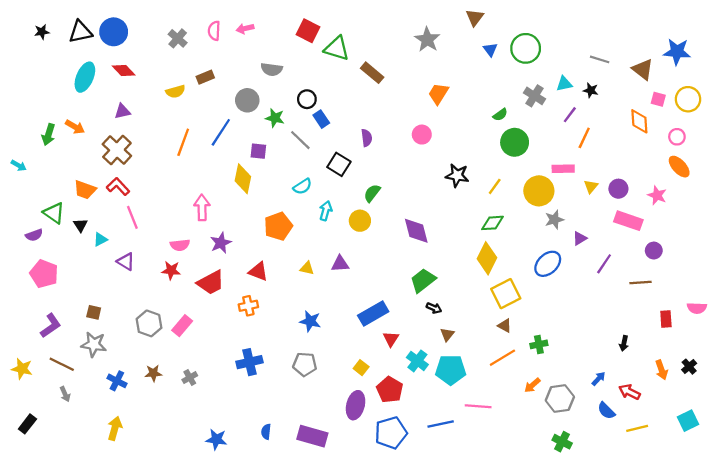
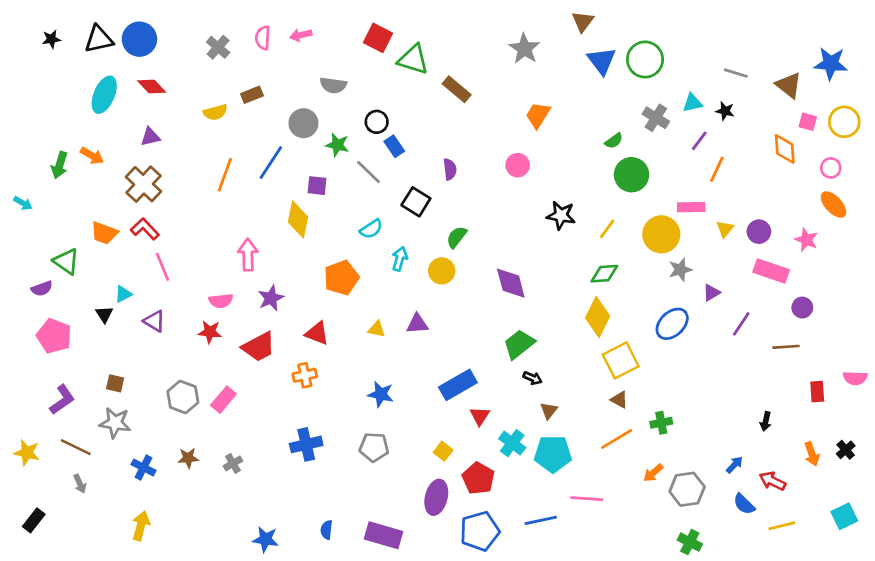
blue triangle: (490, 49) -> (602, 61), size x1.6
black triangle: (80, 225) -> (104, 314), moved

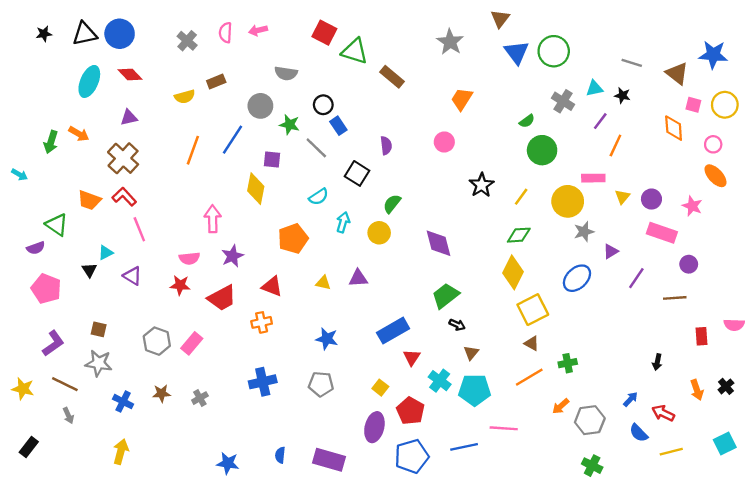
black star: (561, 215) -> (482, 185), turned 30

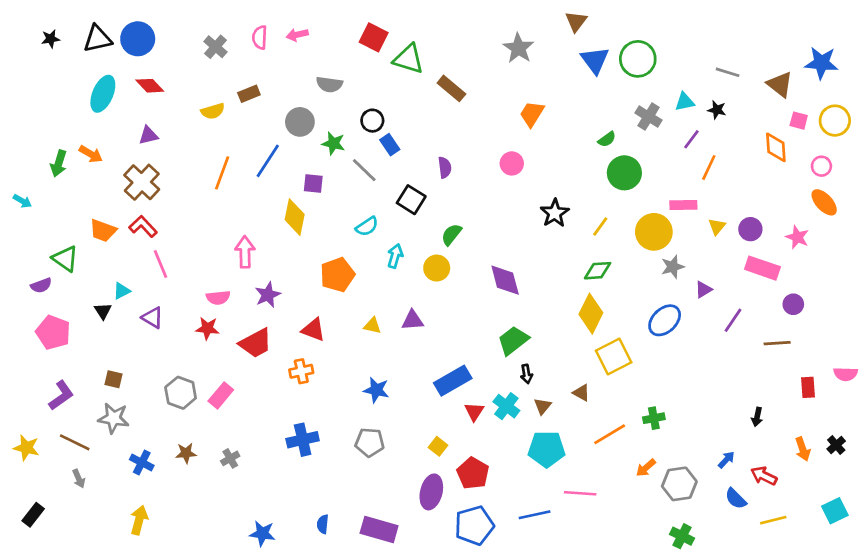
black arrow: (457, 325) -> (526, 374), turned 56
brown triangle: (532, 343) -> (581, 393), moved
cyan cross: (440, 381) -> (506, 406), moved

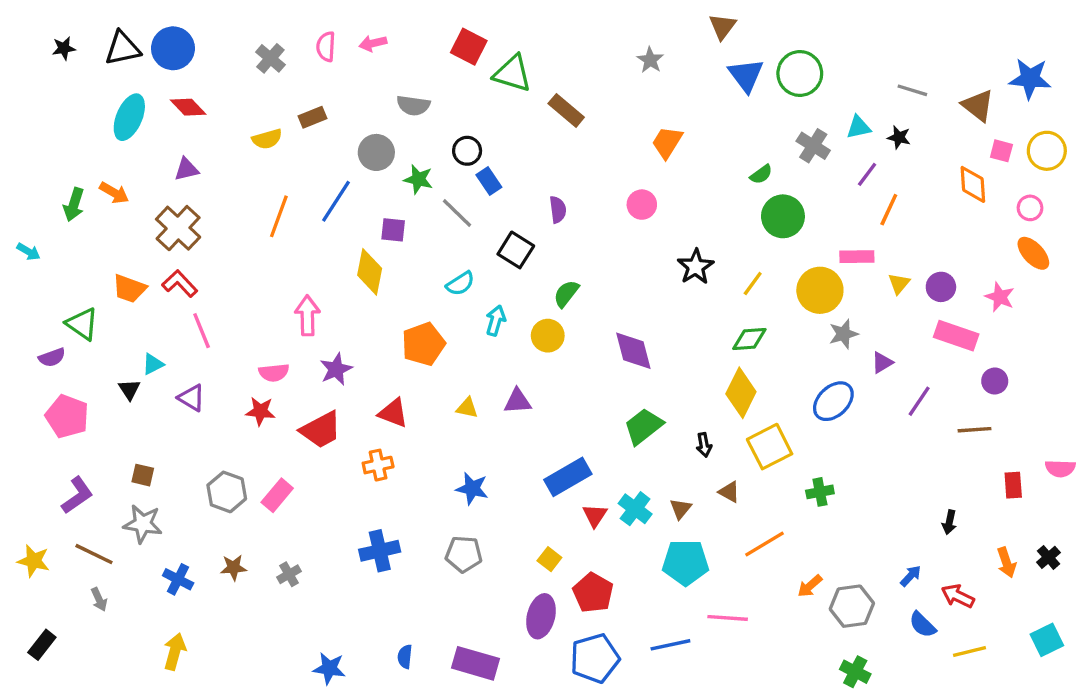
gray star: (518, 48) -> (650, 60), size x0.7
black arrow: (526, 374) -> (704, 445), moved
green cross: (654, 418) -> (820, 492), moved

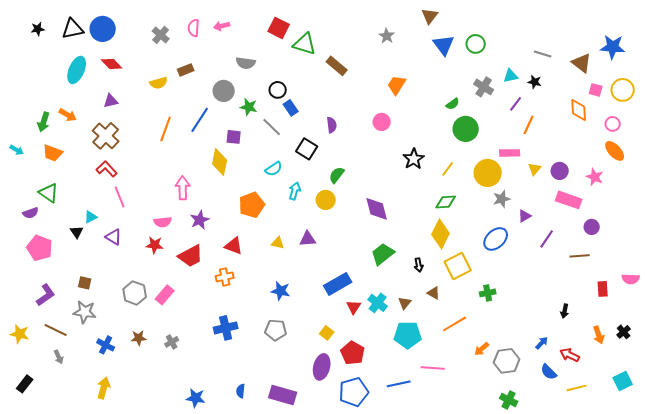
green circle: (800, 73) -> (476, 44), size x0.7
orange trapezoid: (129, 289) -> (53, 153), moved

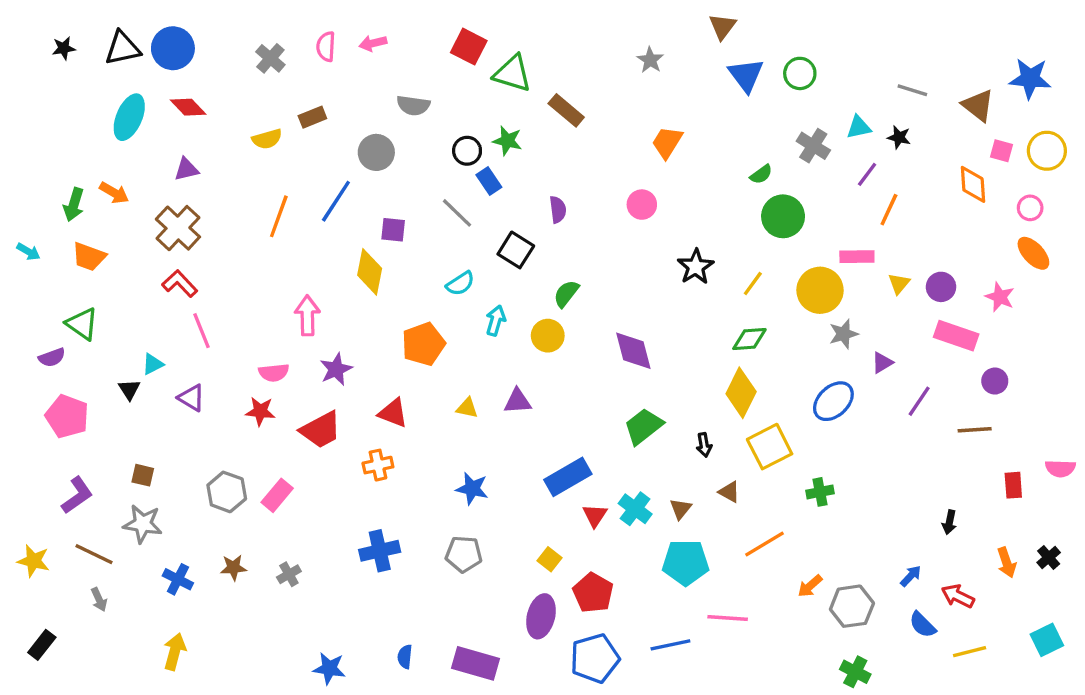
green star: (249, 107) -> (507, 141), moved

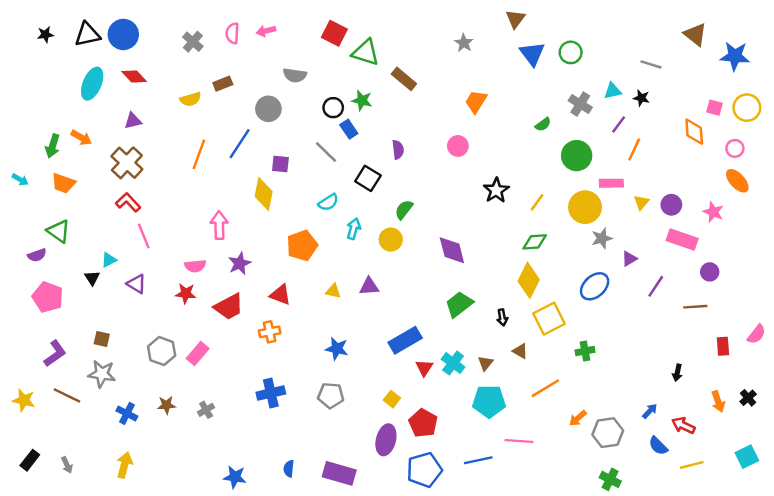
brown triangle: (978, 105) -> (695, 34), moved
green circle: (783, 216) -> (577, 156), moved
pink semicircle: (1060, 468) -> (756, 334), turned -54
gray arrow: (99, 600) -> (67, 465), moved

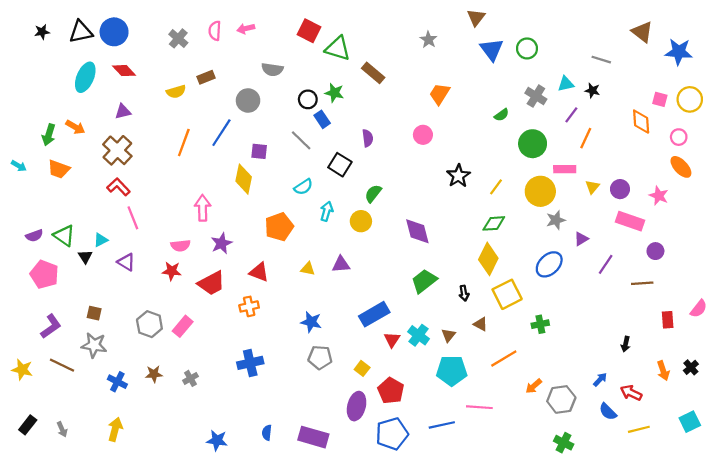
green triangle: (59, 231) -> (64, 236), moved
gray pentagon: (331, 395) -> (320, 357), moved

